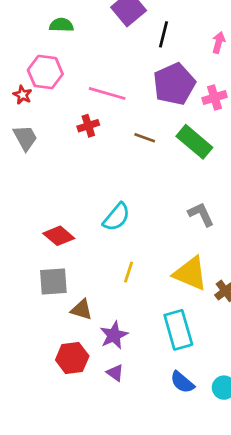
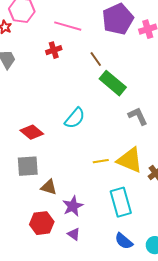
brown line: (145, 138) -> (96, 59), turned 35
green rectangle: (194, 142) -> (113, 83), moved
yellow line: (129, 272) -> (101, 161), moved, turned 63

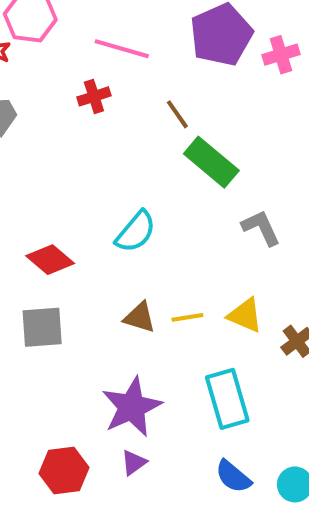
yellow triangle: (130, 160) -> (245, 315), size x0.7
brown triangle: (49, 187) -> (140, 317), moved
purple star: (73, 206) -> (132, 407), size x1.4
red hexagon: (42, 223) -> (64, 471), moved
purple triangle: (74, 234) -> (134, 463), turned 48

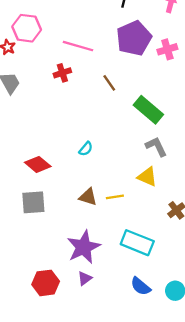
green rectangle: (211, 162) -> (148, 110), moved
cyan semicircle: (136, 232) -> (86, 149), size x0.6
yellow triangle: (245, 315) -> (147, 177), moved
cyan rectangle: (227, 399) -> (137, 243), turned -52

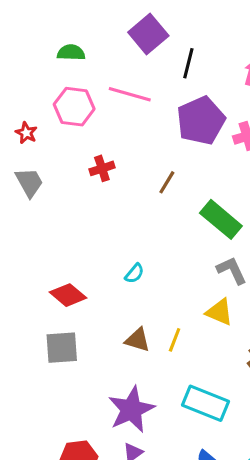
pink hexagon: (27, 28) -> (74, 107), moved
pink line: (78, 46) -> (130, 94), moved
brown line: (109, 83) -> (167, 182), turned 66
yellow line: (115, 197) -> (175, 340), turned -60

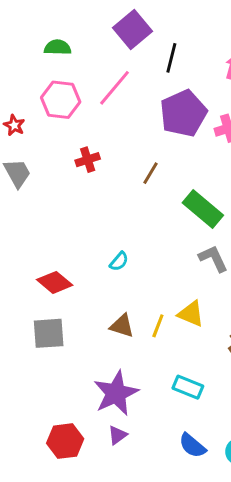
pink line: (130, 94) -> (115, 88), turned -66
yellow triangle: (219, 312) -> (191, 314), moved
cyan rectangle: (205, 403) -> (188, 387), size x0.7

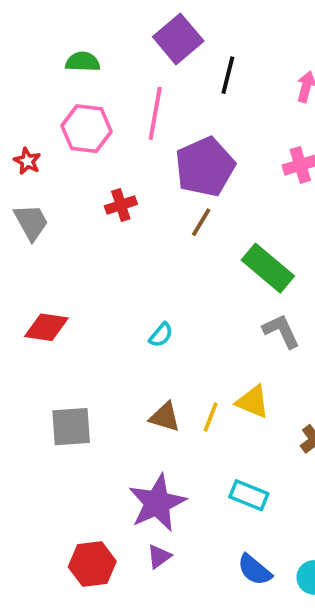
pink line: (115, 88) -> (155, 113), turned -30
purple pentagon: (183, 113) -> (205, 167), moved
red diamond: (55, 282) -> (46, 327), moved, turned -32

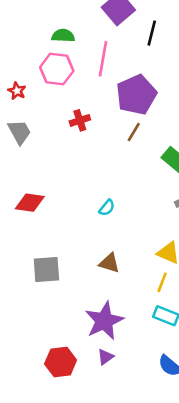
green semicircle: (83, 62) -> (63, 36), moved
yellow line: (211, 417) -> (162, 282), moved

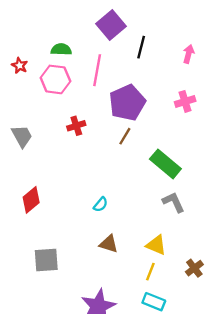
red star: (17, 91) -> (20, 66), moved
red diamond: (30, 203) -> (31, 200), turned -48
brown triangle: (109, 263) -> (109, 244), moved

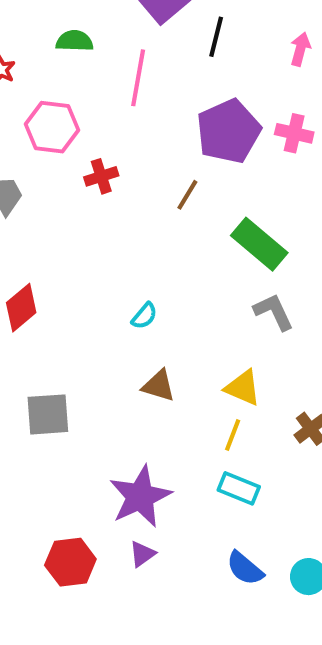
pink hexagon: (55, 79) -> (52, 127), moved
pink cross: (185, 101) -> (294, 133), turned 30
purple pentagon: (127, 103) -> (228, 131), moved

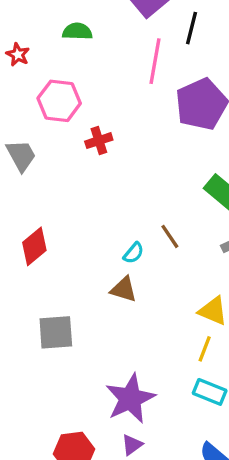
pink line: (138, 78) -> (155, 61), moved
brown line: (187, 195) -> (170, 236), moved, turned -65
brown triangle: (159, 386) -> (124, 289), moved

